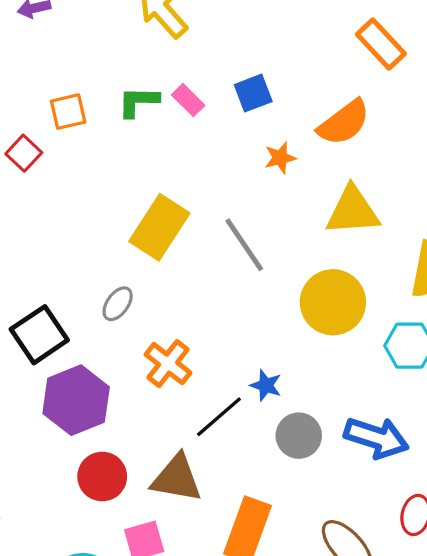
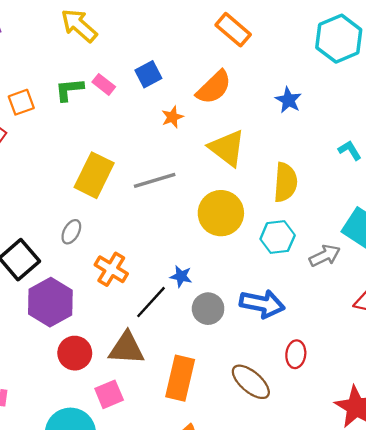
yellow triangle: (353, 211) -> (227, 148), turned 48
gray line: (244, 245) -> (155, 180), turned -66

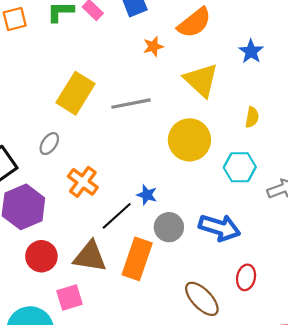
blue star: (288, 100) -> (251, 51), moved
yellow semicircle: (285, 182) -> (252, 117), size x0.6
orange rectangle: (180, 378) -> (137, 259), moved

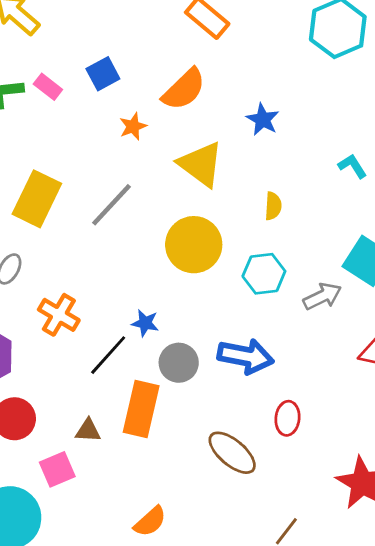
gray line: (131, 104) -> (112, 205), turned -30
brown triangle: (90, 257) -> (88, 431), moved, size x0.6

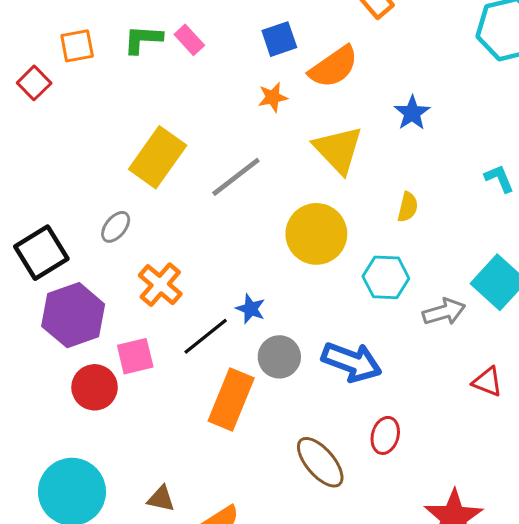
blue square: (103, 74) -> (279, 39), moved
brown triangle: (88, 431) -> (161, 499), moved
pink square: (57, 469) -> (135, 356), moved

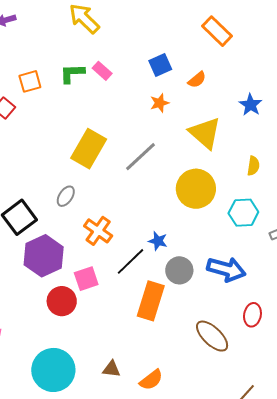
orange semicircle: (334, 67) -> (197, 80), size x0.6

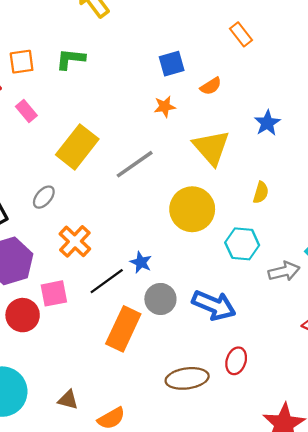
orange rectangle: (217, 31) -> (241, 34), size x0.7
pink rectangle: (102, 71) -> (26, 111), moved
brown ellipse: (212, 336) -> (187, 378), turned -60

